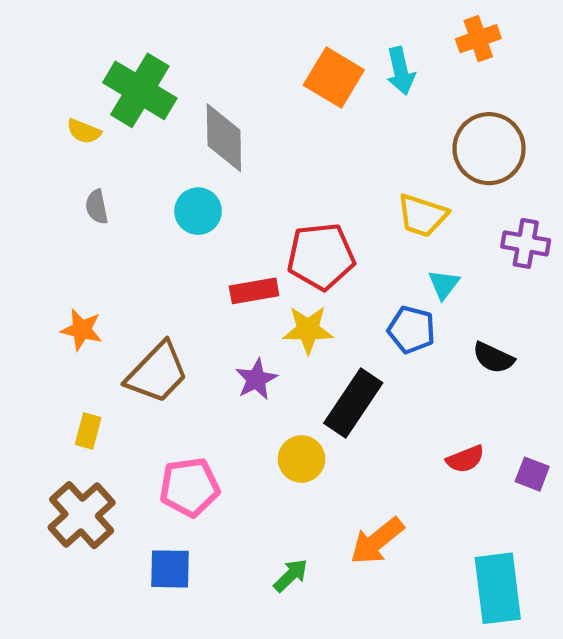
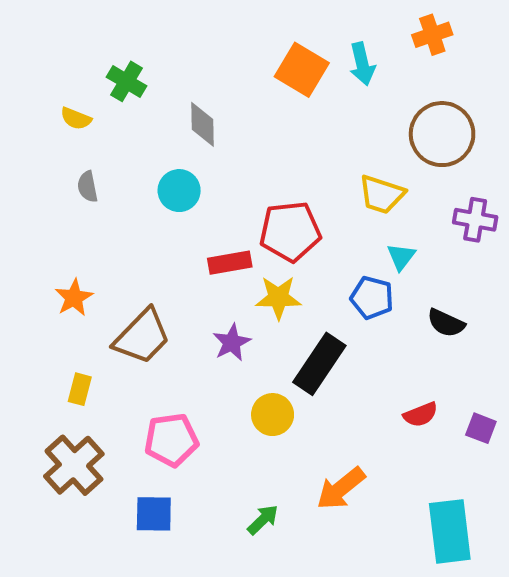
green cross: (140, 90) -> (126, 81), size x0.6
gray diamond: (224, 138) -> (202, 124), size x0.7
orange star: (82, 330) -> (74, 298), turned 30

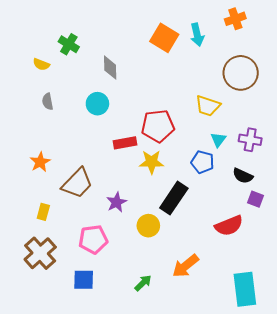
purple cross: (475, 220) -> (250, 140), moved
purple star: (232, 342) -> (117, 202), moved
red semicircle: (421, 415) -> (229, 226), size x1.5
purple square: (481, 428) -> (255, 199), moved

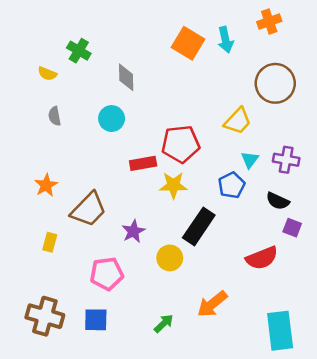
yellow trapezoid: (208, 106) -> (238, 121), turned -65
blue pentagon: (202, 162) -> (232, 185), turned 30
brown cross: (40, 253) -> (45, 316), moved, turned -32

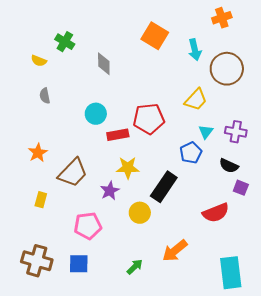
cyan arrow: (226, 40) -> (195, 50), moved
cyan circle: (112, 119) -> (96, 114), moved
yellow star: (173, 185) -> (128, 168), moved

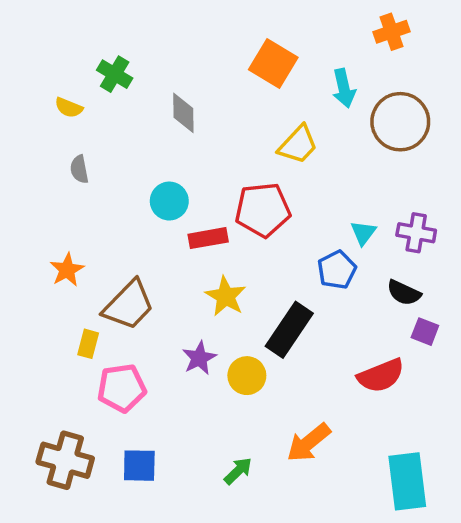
yellow trapezoid: (196, 100) -> (298, 145), moved
yellow star: (128, 168) -> (226, 296), turned 30
purple star: (110, 191) -> (199, 358), moved
yellow rectangle: (41, 200) -> (88, 344), moved
pink pentagon: (88, 226) -> (122, 388), moved

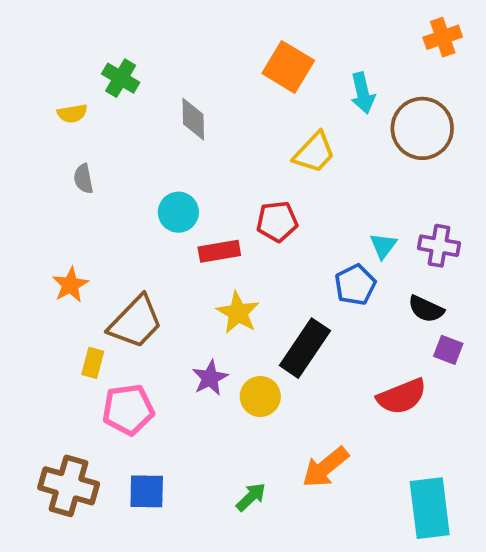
orange cross: (391, 32) -> (443, 37), moved
yellow semicircle: (69, 108) -> (72, 114), turned -32
red pentagon: (263, 210) -> (277, 221), size x0.7

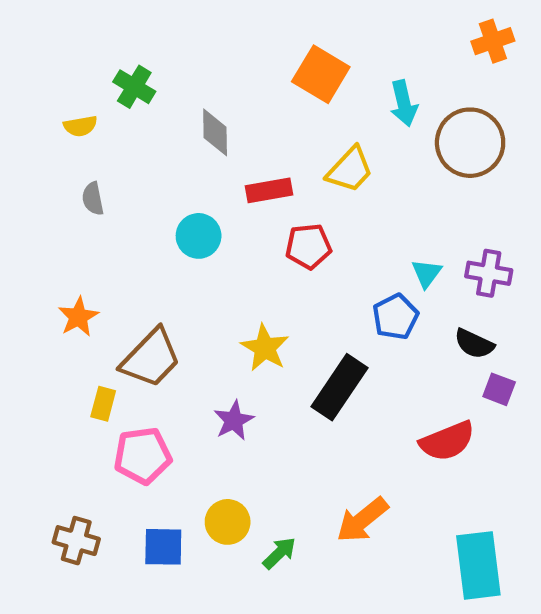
red rectangle: (219, 251) -> (269, 190), moved
yellow circle: (260, 396) -> (228, 522), moved
brown cross: (69, 486) -> (76, 541), size x0.7

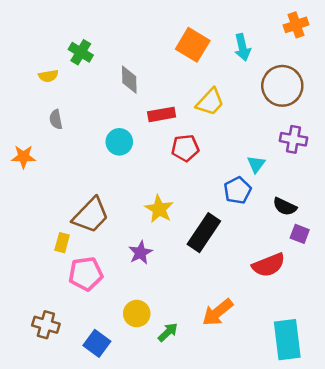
cyan arrow: (404, 103) -> (242, 47), moved
purple cross: (489, 273) -> (293, 139), moved
orange star: (78, 317) -> (23, 157), moved, turned 30
blue square: (163, 547) -> (97, 343), moved, turned 35

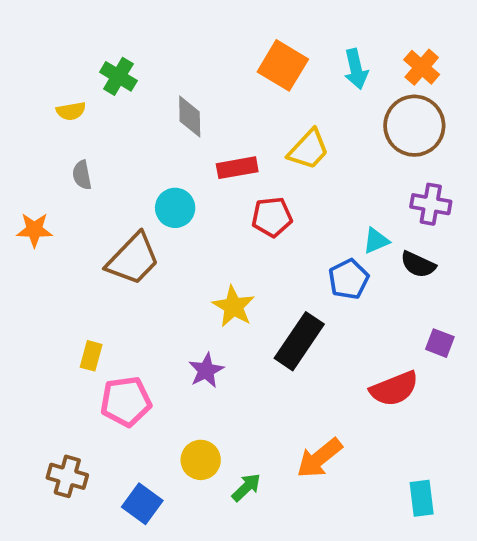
orange cross: (296, 25) -> (422, 67), moved, turned -30
cyan triangle: (256, 164) -> (376, 241), turned 30
black semicircle: (285, 207) -> (418, 264), moved
brown trapezoid: (91, 215) -> (133, 259), moved
cyan rectangle: (287, 340) -> (422, 498), size x0.6

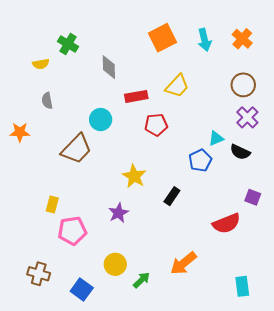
orange square: (283, 65) -> (162, 38), turned 32
brown circle: (414, 126) -> (243, 85), moved, size x0.7
purple cross: (431, 204) -> (247, 117), turned 35
black rectangle: (299, 341) -> (172, 196), size x0.6

